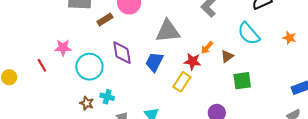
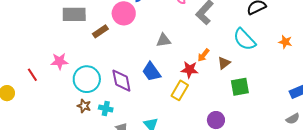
gray triangle: (168, 31) -> (164, 40), size x0.6
purple diamond: (122, 53) -> (121, 81), moved
blue trapezoid: (154, 62) -> (151, 72), turned -60
red line: (42, 65) -> (32, 75), moved
brown star: (87, 103) -> (84, 106), moved

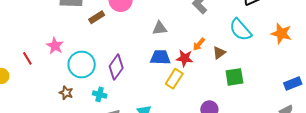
orange star: (285, 42) -> (281, 34), size x1.5
pink star: (60, 61) -> (55, 46), turned 30
blue trapezoid: (151, 72) -> (160, 57), moved, turned 125
purple diamond: (121, 81) -> (116, 67), turned 45
brown star: (84, 106) -> (66, 93), moved

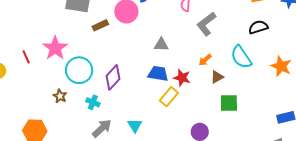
orange arrow: (199, 44) -> (205, 60), moved
pink star: (55, 46) -> (55, 48), size x1.4

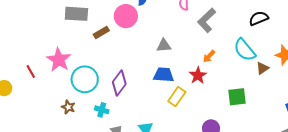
brown triangle: (217, 77) -> (262, 68), moved
red star: (182, 78) -> (198, 75), moved, turned 30

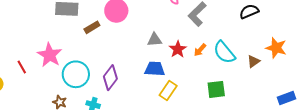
cyan semicircle: (245, 50) -> (224, 52), moved
red star: (198, 75) -> (178, 49), moved
green square: (237, 97) -> (216, 89), moved

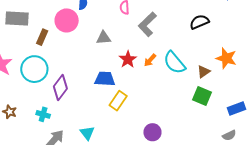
brown rectangle: (92, 27) -> (42, 37), turned -35
gray triangle: (155, 40) -> (104, 38), moved
cyan circle: (76, 74) -> (34, 69), moved
green square: (216, 89) -> (202, 96), moved, turned 30

